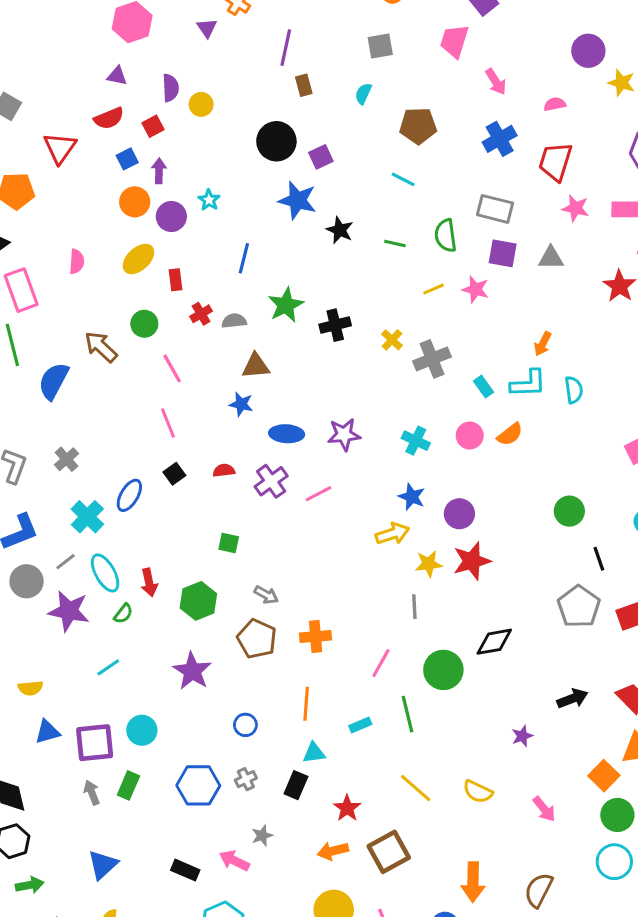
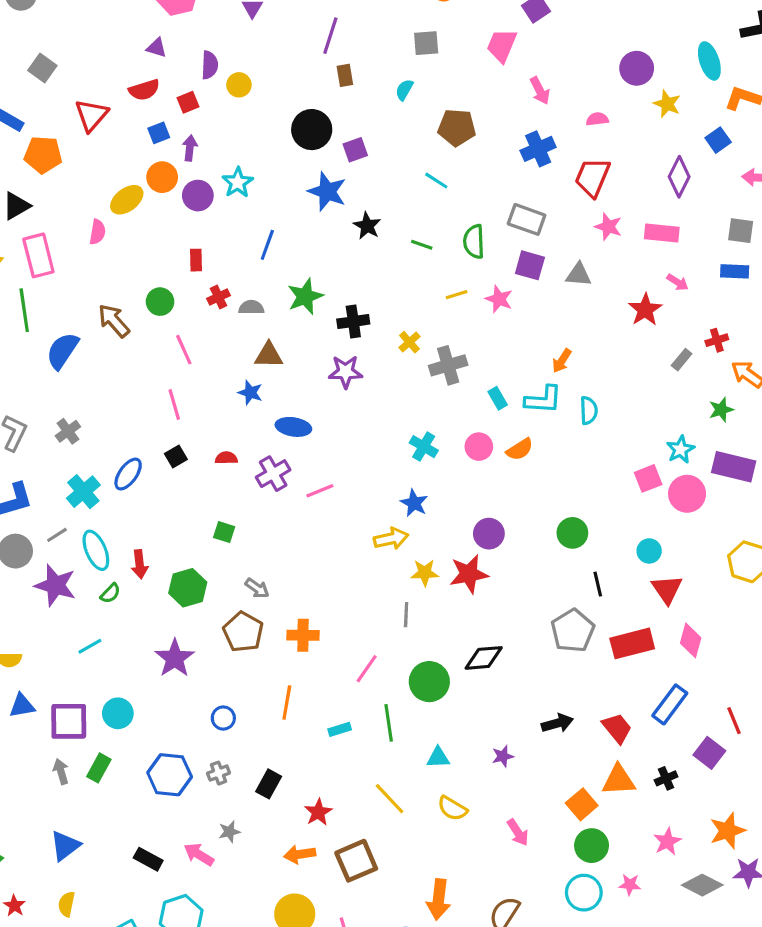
cyan star: (209, 200) -> (238, 183), size x1.4
yellow ellipse: (138, 259) -> (127, 200), moved
purple star: (344, 435) -> (346, 372), moved
purple circle: (459, 514) -> (489, 534), moved
cyan triangle: (314, 753) -> (438, 757), moved

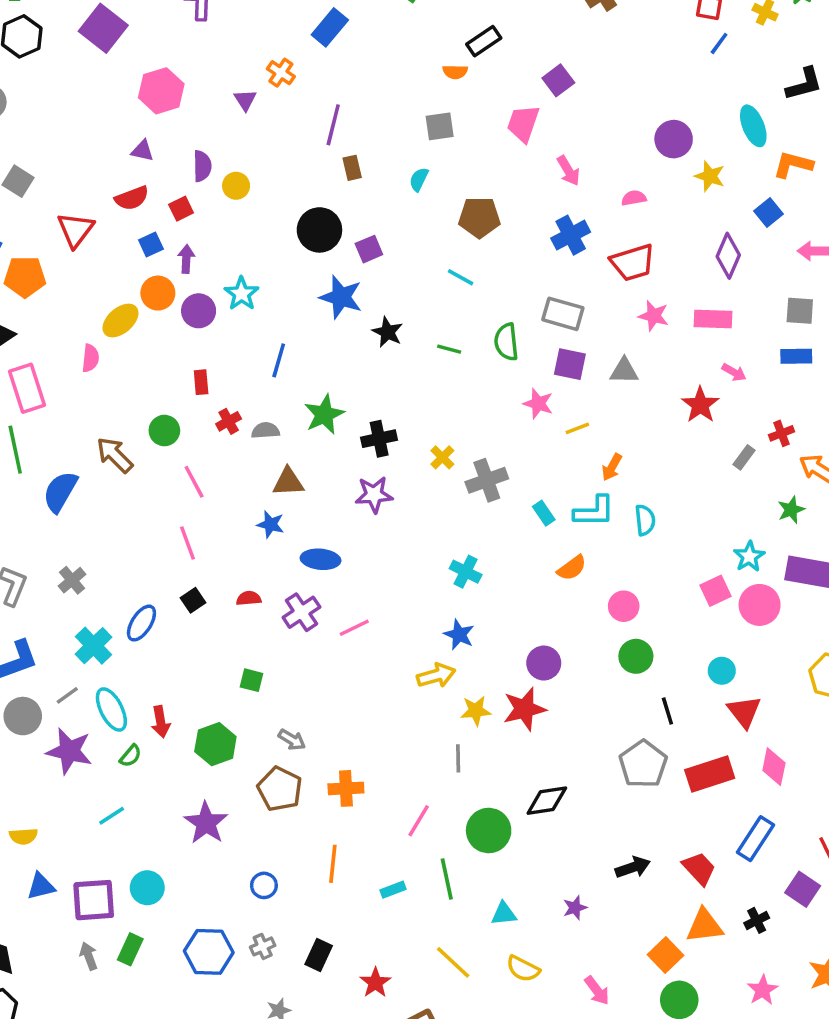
red trapezoid: (592, 177) -> (633, 263), turned -126
yellow line: (457, 295) -> (577, 428), moved
pink circle: (479, 447) -> (624, 606), moved

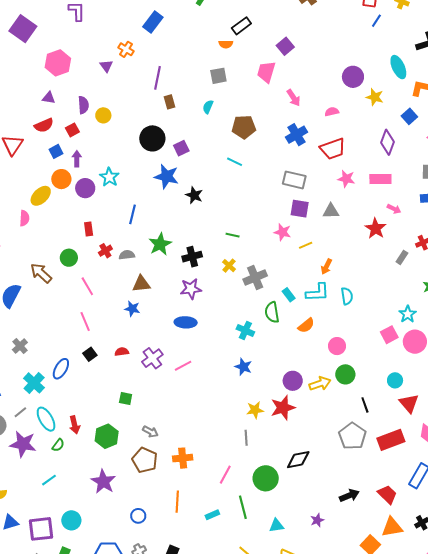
green semicircle: (506, 342) -> (272, 312), moved
green line: (449, 349) -> (233, 235), moved
blue ellipse: (321, 559) -> (186, 322), moved
yellow arrow: (436, 675) -> (320, 384), moved

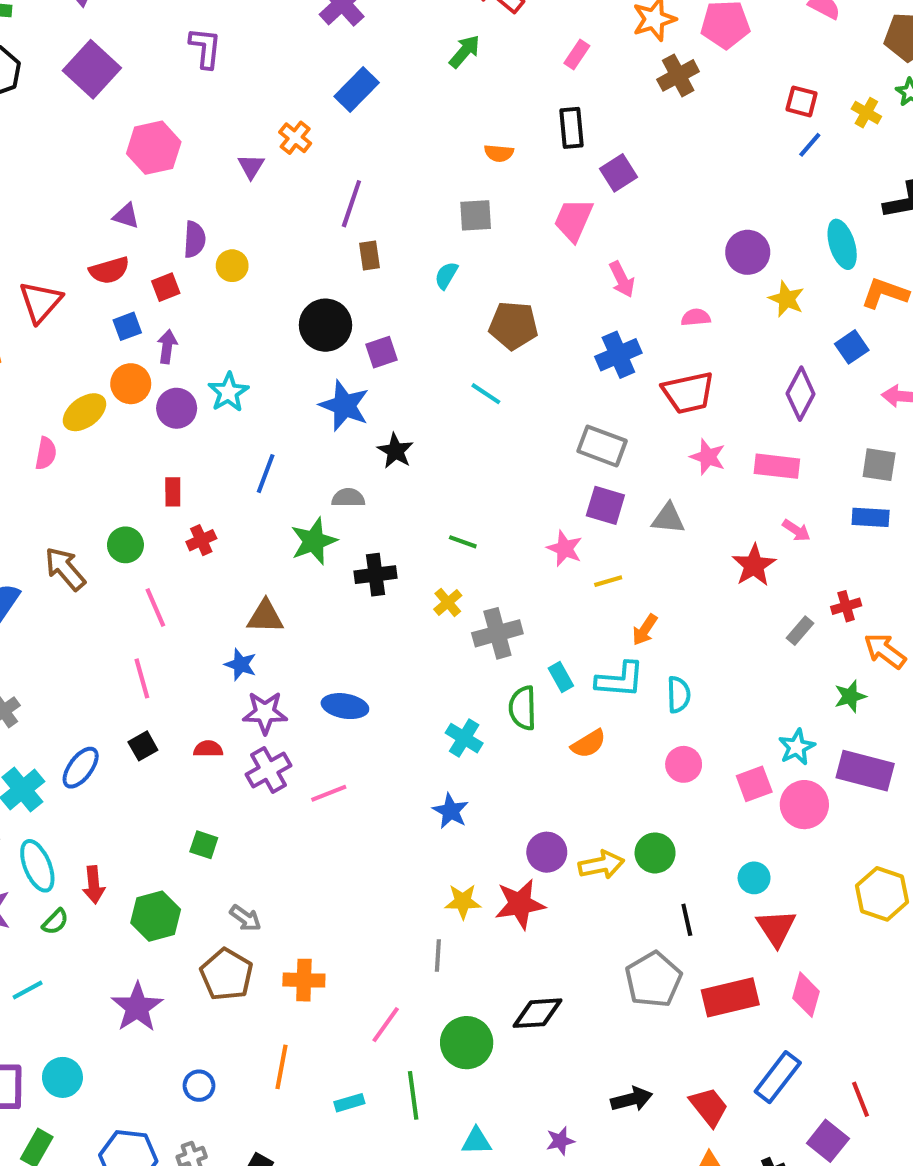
black rectangle: (241, 26) -> (571, 128), moved, turned -66
gray semicircle: (127, 255) -> (348, 498), moved
purple star: (191, 289) -> (265, 713), moved
pink circle: (337, 346) -> (684, 764), moved

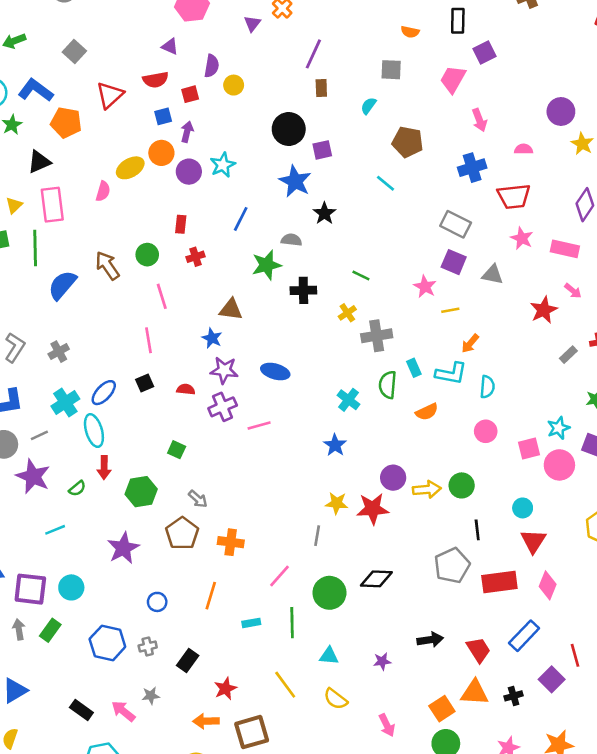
cyan ellipse: (37, 866) -> (94, 431), moved

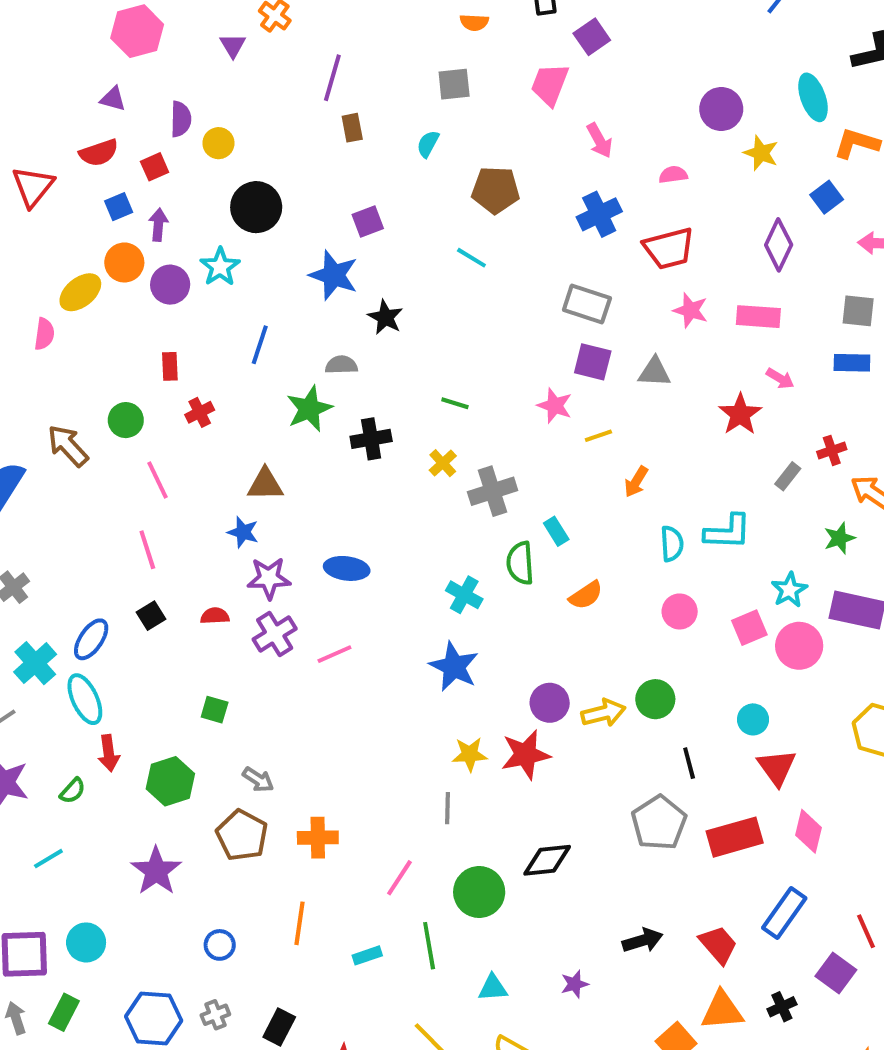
black circle: (289, 129) -> (256, 207), moved
cyan L-shape: (451, 373) -> (728, 532), moved
blue star: (335, 445) -> (454, 667), size x1.4

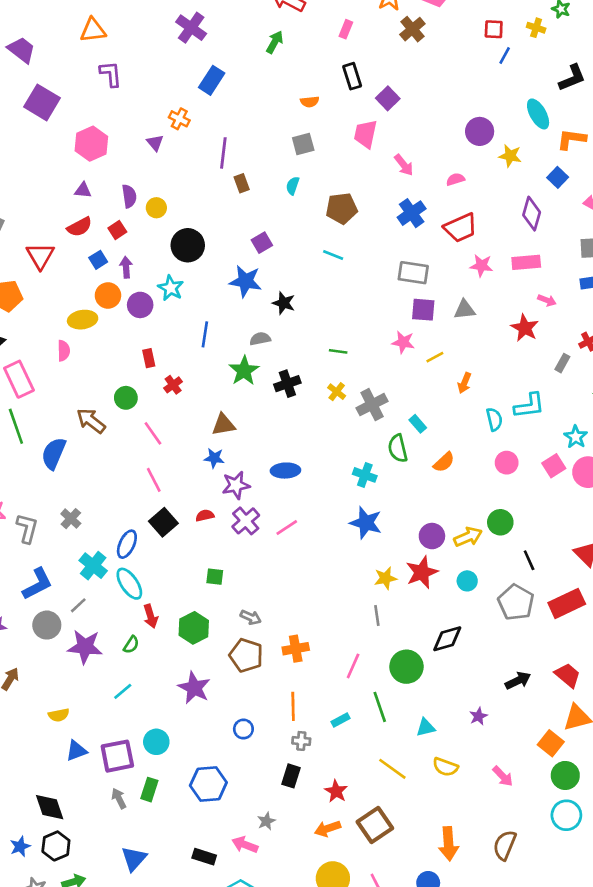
yellow ellipse: (80, 292) -> (83, 320), turned 40
black square: (151, 616) -> (163, 522), size x1.5
cyan circle: (753, 719) -> (467, 581), moved
gray cross: (215, 1015) -> (301, 741), moved, turned 36

